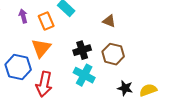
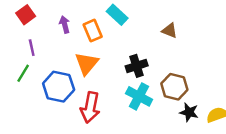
brown hexagon: (113, 54) -> (174, 87), moved

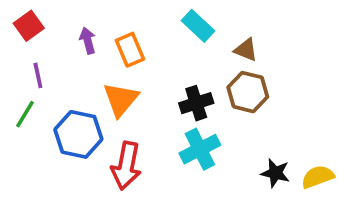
cyan rectangle: (117, 15) -> (198, 26), moved
brown hexagon: (174, 87) -> (248, 92), moved
cyan cross: (139, 96) -> (200, 149), turned 35

